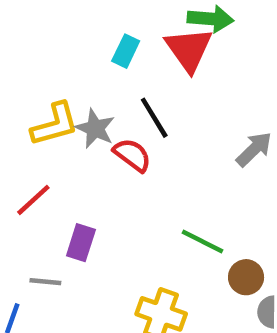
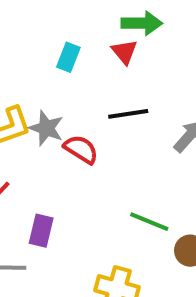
red triangle: (189, 49) -> (124, 52), size x0.6
black line: (154, 118) -> (128, 114), moved, turned -63

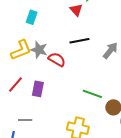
cyan rectangle: (68, 57) -> (32, 17), moved
purple rectangle: (41, 231) -> (38, 89), moved

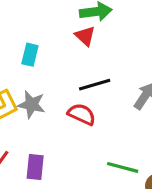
cyan rectangle: (32, 17) -> (30, 55), moved
red semicircle: (57, 59) -> (82, 114), moved

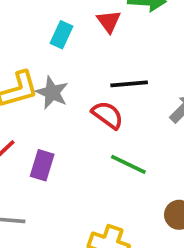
red triangle: (85, 36) -> (109, 21), moved
green line: (123, 167) -> (128, 164), moved

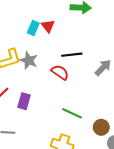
red triangle: (109, 21) -> (48, 26), moved
green line: (128, 164) -> (72, 113), moved

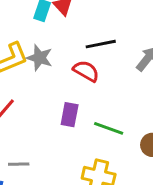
purple rectangle: (24, 101) -> (70, 115), moved

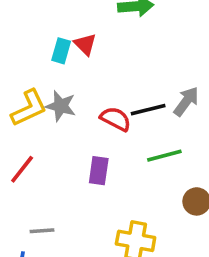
black line: (101, 44) -> (148, 110), moved
green line: (109, 128) -> (164, 156), moved, turned -32

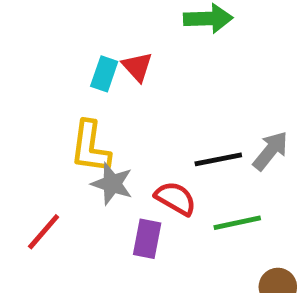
gray star: (61, 106) -> (112, 184), moved
yellow L-shape: (29, 108) -> (90, 147), moved, turned 120
red semicircle: (116, 119) -> (176, 198), moved

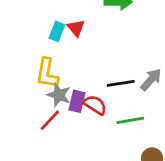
red line: (44, 232) -> (50, 120), moved
purple rectangle: (147, 239) -> (77, 101), moved

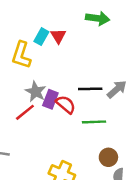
yellow L-shape: (47, 73) -> (21, 55), moved

